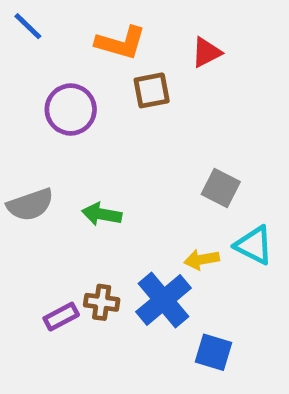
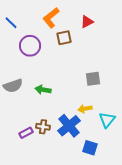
blue line: (28, 26) -> (11, 23), moved
orange L-shape: (121, 43) -> (51, 18), turned 125
gray square: (221, 188) -> (93, 79), turned -35
cyan triangle: (254, 245) -> (107, 120), moved, turned 42

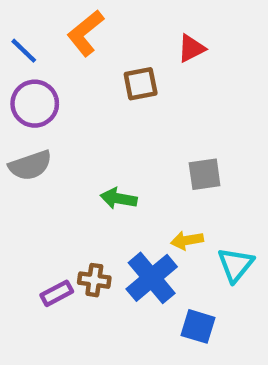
orange L-shape: (51, 18) -> (85, 33), moved
purple circle: (30, 46) -> (35, 104), moved
gray semicircle: (13, 86) -> (30, 165), moved
green arrow: (43, 90) -> (119, 198), moved

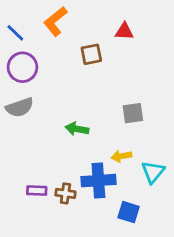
red triangle: (191, 48) -> (124, 31), turned 30
blue cross: (152, 278) -> (98, 181), turned 36
brown cross: (94, 280) -> (65, 193), moved
purple rectangle: (57, 293) -> (37, 191), turned 30

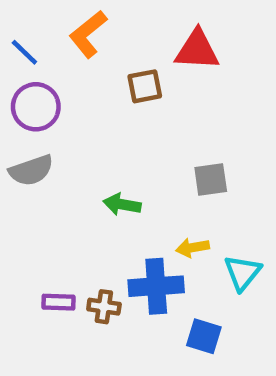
red triangle: (124, 31) -> (197, 50), size x1.5

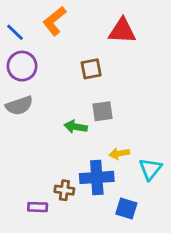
brown square: (145, 86) -> (91, 69), moved
gray square: (211, 179) -> (102, 111), moved
purple rectangle: (58, 302) -> (38, 207), moved

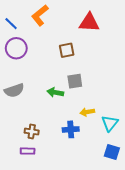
gray semicircle: (19, 106) -> (14, 90), moved
blue cross: (97, 177) -> (71, 129), size x0.7
brown cross: (64, 190) -> (32, 132), moved
blue square: (126, 208) -> (112, 152), moved

